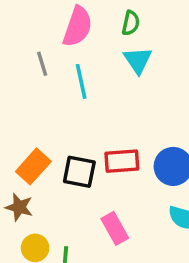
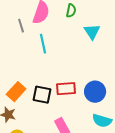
cyan triangle: (138, 60) -> (92, 32), moved
gray line: (42, 64) -> (21, 26), moved

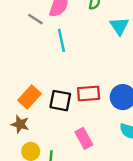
gray line: (21, 26) -> (35, 19), turned -40

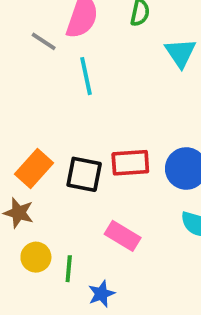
pink rectangle: (84, 138) -> (123, 236), turned -30

